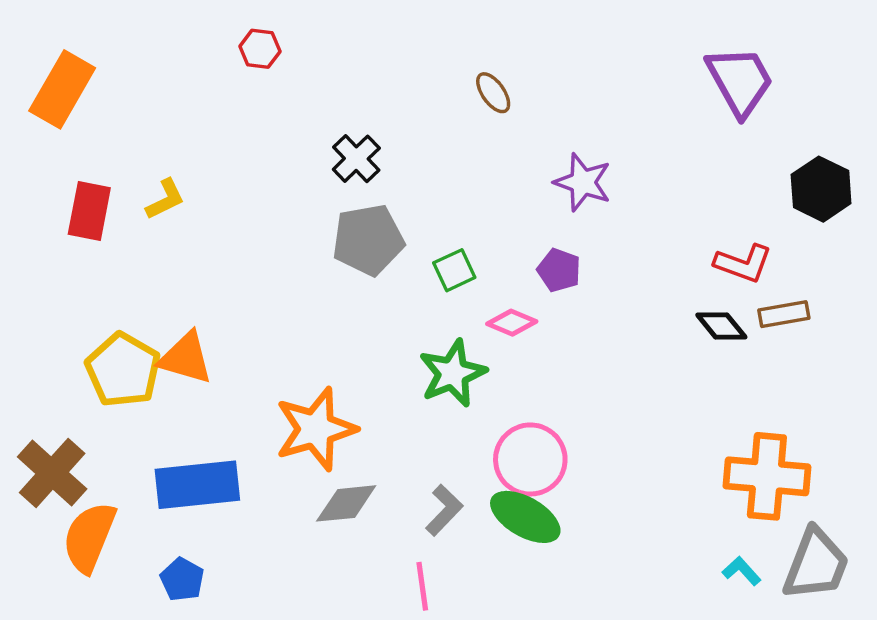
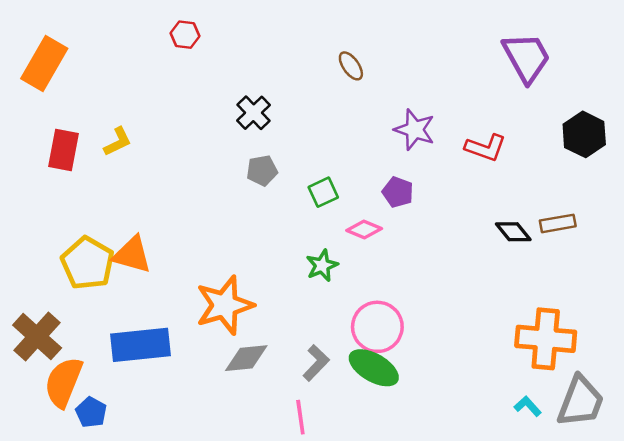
gray pentagon: (368, 240) -> (262, 171), size x0.6
red L-shape: (743, 263) -> (486, 148), moved
green star: (453, 373) -> (322, 266), size x0.7
blue pentagon: (182, 579) -> (91, 412), moved

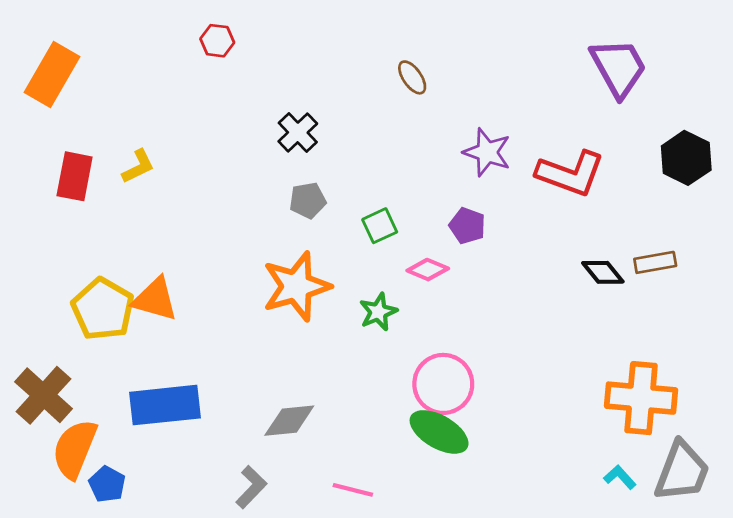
red L-shape: (486, 148) -> (570, 173), size x1.4
orange star: (225, 305) -> (296, 286), moved
gray L-shape: (316, 363) -> (251, 487), moved
pink line: (300, 417) -> (353, 490), turned -68

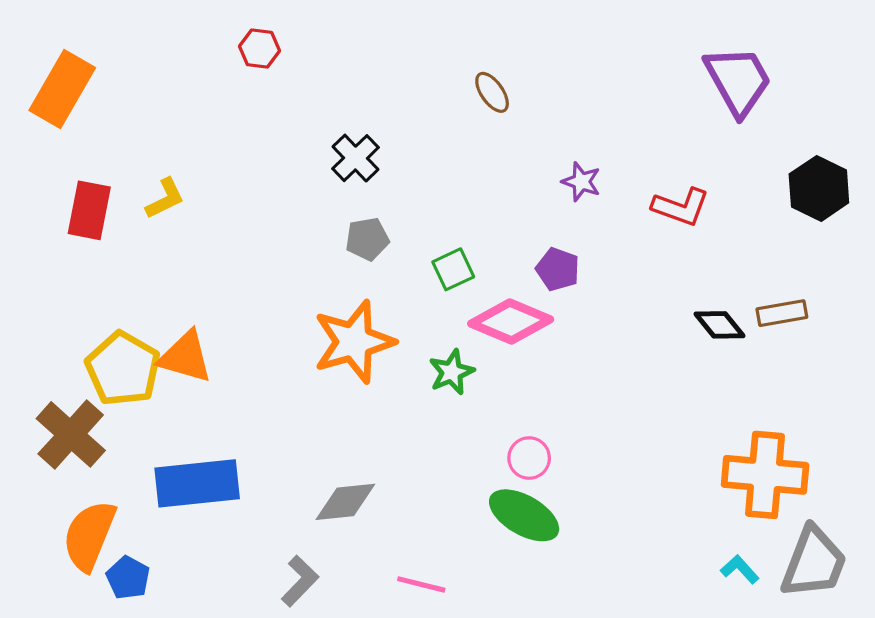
purple star: (487, 152) -> (581, 182), size x0.7
red L-shape: (570, 173) -> (681, 207), size x0.7
pink diamond: (428, 270) -> (511, 322), size x1.6
pink circle: (443, 384) -> (529, 458), size x0.6
brown cross: (44, 395) -> (71, 434), moved

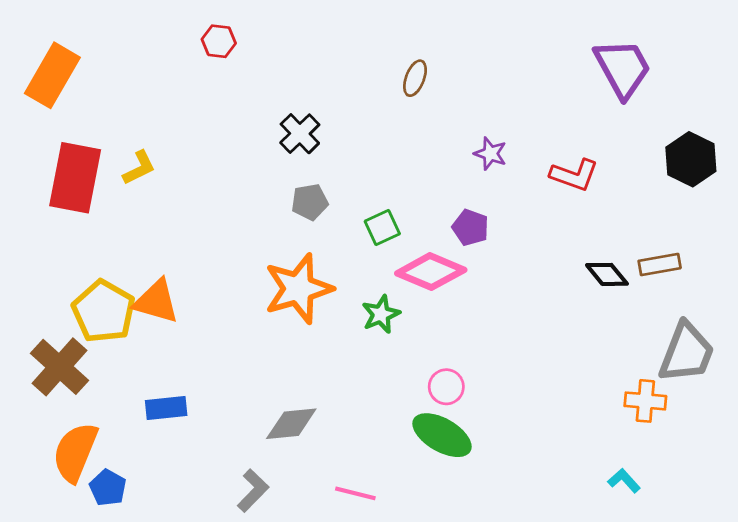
brown ellipse: (492, 92) -> (415, 78), turned 56
red rectangle: (89, 210) -> (75, 178), size x1.4
orange cross: (765, 475) -> (645, 401), size x0.6
blue rectangle: (197, 483) -> (166, 408), size x0.6
gray trapezoid: (814, 563) -> (687, 353), moved

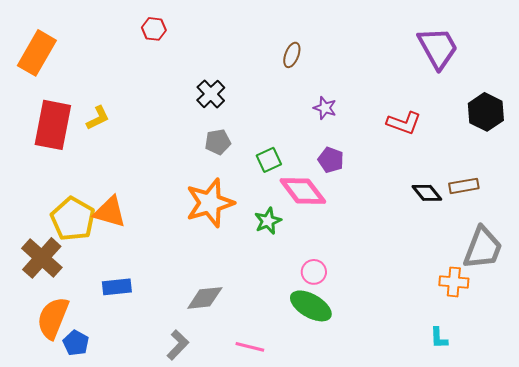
purple star: (490, 154) -> (325, 108), moved
pink diamond: (431, 272) -> (303, 191), turned 30
cyan L-shape: (624, 481) -> (439, 338), turned -140

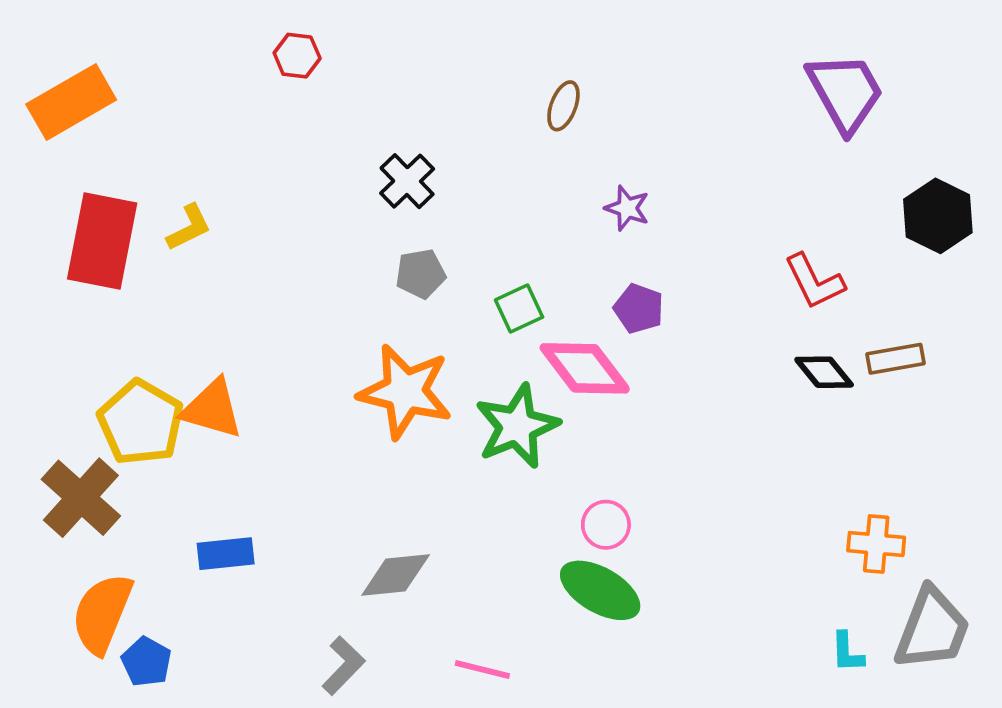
orange rectangle: (37, 53) -> (71, 102), turned 30
red L-shape: (404, 123) -> (814, 281), moved, turned 44
orange star: (210, 203) -> (405, 392), turned 30
green star: (268, 221) -> (517, 426), size x1.6
gray trapezoid: (483, 248) -> (932, 629), moved

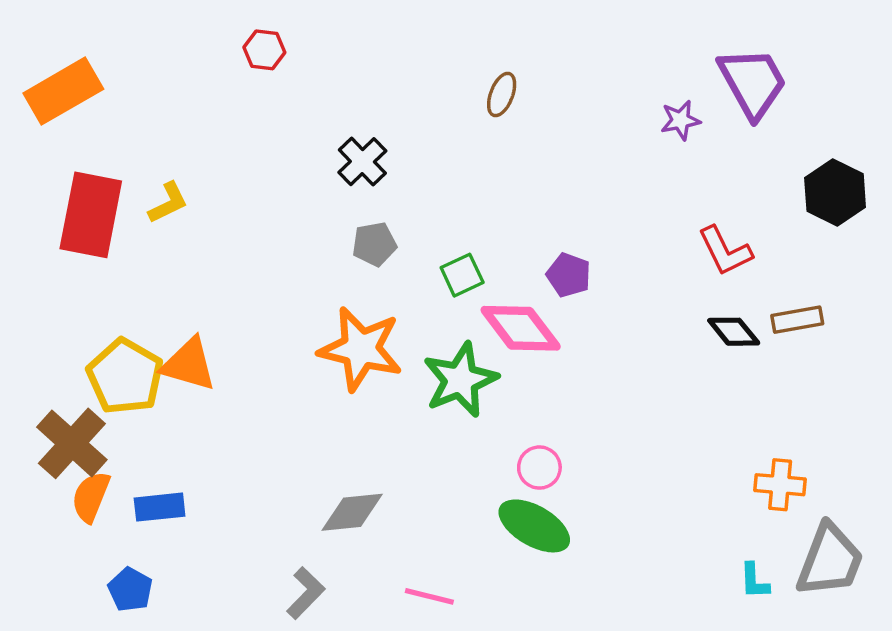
purple star: (627, 208) -> (680, 120), moved, turned -30
blue rectangle: (226, 554) -> (160, 507), moved
orange semicircle: (102, 614) -> (91, 497), moved, size x0.7

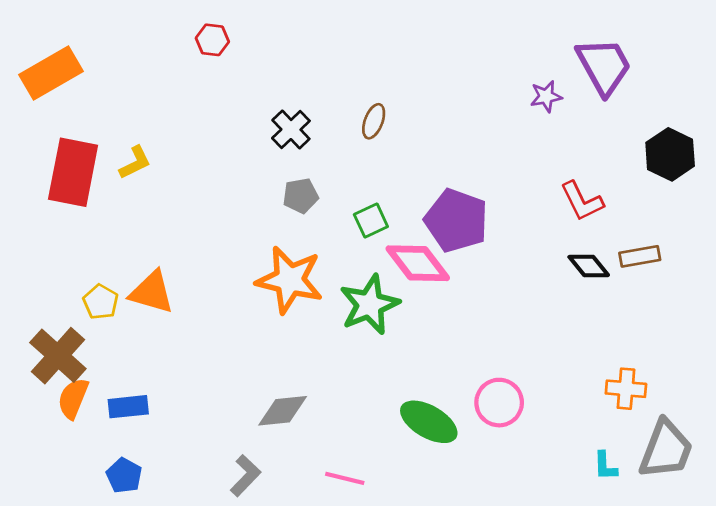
brown ellipse: (502, 95) -> (374, 121), moved
purple pentagon: (569, 275) -> (456, 221), size x1.8
yellow pentagon: (125, 376) -> (101, 302), size x0.6
pink circle: (539, 468) -> (499, 403), moved, size x1.4
blue pentagon: (130, 590) -> (124, 476), moved

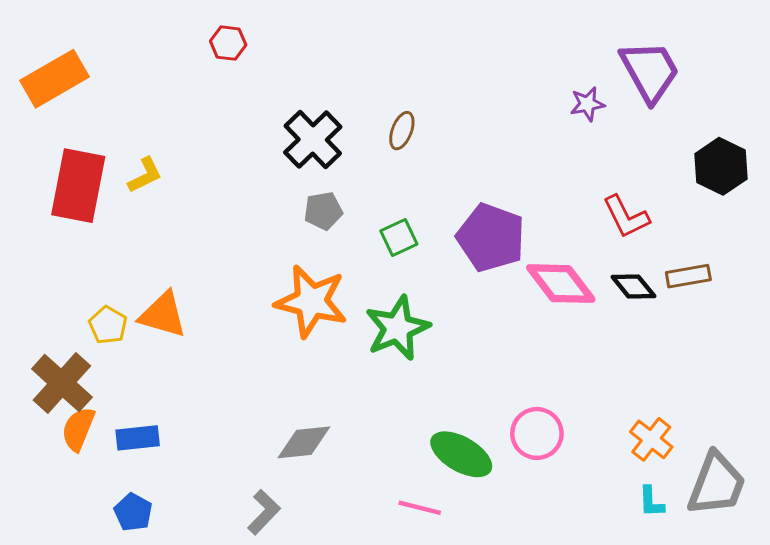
black cross: (291, 130) -> (313, 140), size x1.4
pink diamond: (418, 263) -> (561, 284), moved
orange cross: (626, 389) -> (651, 439), moved, turned 33
pink line: (345, 478) -> (420, 508), moved

